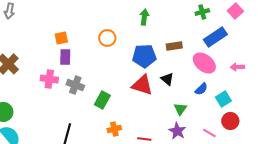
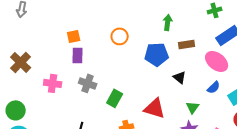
green arrow: (144, 17) -> (168, 22), moved
pink cross: (49, 79) -> (53, 83), moved
red triangle: (142, 85) -> (155, 108), moved

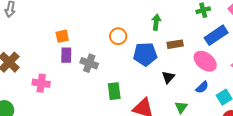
orange circle: (120, 36) -> (118, 36), moved
black triangle: (180, 77) -> (168, 77), turned 32
gray cross: (88, 83) -> (89, 63), moved
green rectangle: (115, 98) -> (114, 91), moved, turned -36

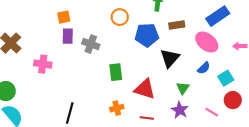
black triangle: (168, 77) -> (170, 58), size x1.5

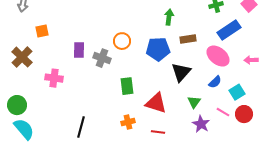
orange square: (64, 17) -> (42, 31), moved
orange circle: (120, 17) -> (122, 41), moved
purple star: (180, 110) -> (201, 124), moved
pink line: (212, 112) -> (223, 112), moved

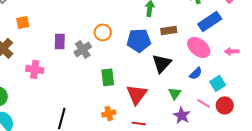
gray cross: (102, 58) -> (83, 49), turned 36
red triangle: (156, 103) -> (137, 94), turned 50

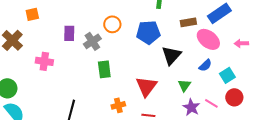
brown rectangle: (169, 30) -> (188, 22), moved
green rectangle: (108, 77) -> (104, 69), moved
pink line: (204, 103) -> (211, 103), moved

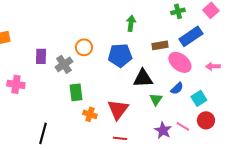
black triangle: (171, 55) -> (143, 78), turned 45
green triangle: (184, 85) -> (156, 99), moved
orange cross: (118, 105) -> (90, 114), moved, turned 32

